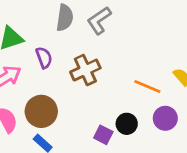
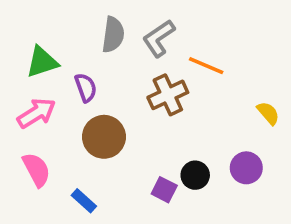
brown cross: (85, 70) -> (168, 95), moved
orange line: (147, 87) -> (206, 66), moved
brown circle: (41, 111) -> (104, 137), moved

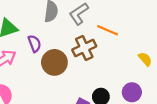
brown circle: (104, 137) -> (54, 62), moved

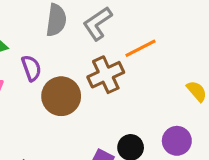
orange line: (108, 30) -> (140, 48), turned -50

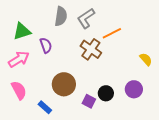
brown cross: (106, 75) -> (91, 49), turned -30
brown circle: (61, 96) -> (64, 84), moved

